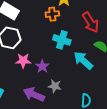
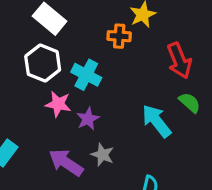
cyan cross: (62, 40) -> (86, 75), moved

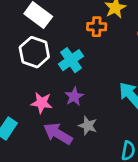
cyan cross: (86, 75) -> (71, 60), turned 30
pink star: (58, 104) -> (42, 103), moved

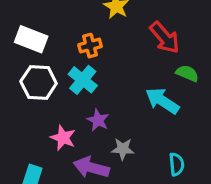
orange cross: (97, 27) -> (90, 46), moved
pink star: (42, 103) -> (63, 138), turned 30

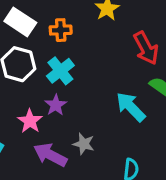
orange cross: (90, 46) -> (61, 30), moved
purple star: (98, 120) -> (56, 105), moved

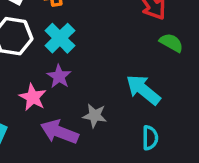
cyan arrow: (131, 107) -> (143, 90), moved

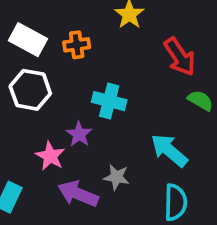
cyan cross: (60, 38) -> (109, 101), moved, turned -32
cyan semicircle: (150, 138) -> (175, 202), size x1.4

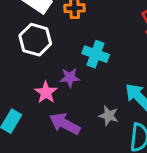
purple star: (79, 134) -> (70, 78), turned 30
gray star: (116, 177) -> (109, 116), moved

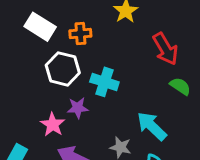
white hexagon: (35, 40) -> (63, 69), moved

